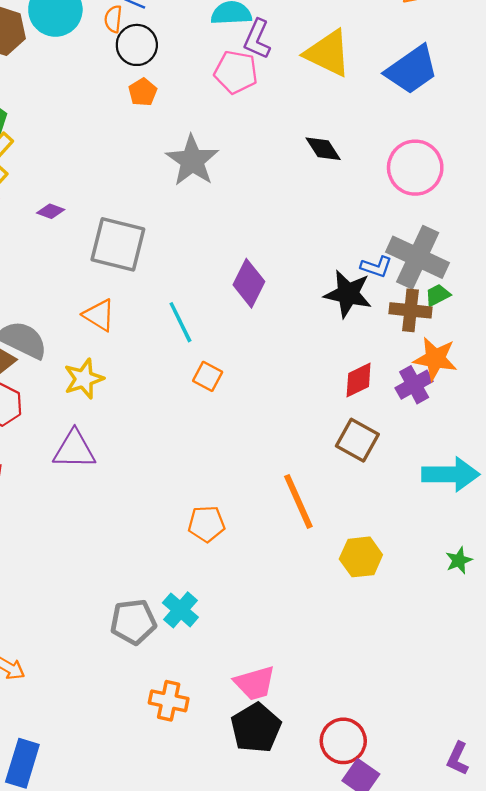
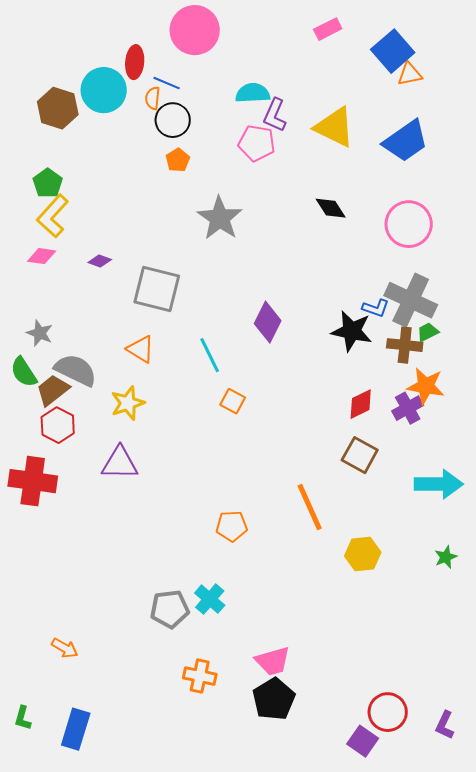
red circle: (343, 741) -> (388, 712), moved

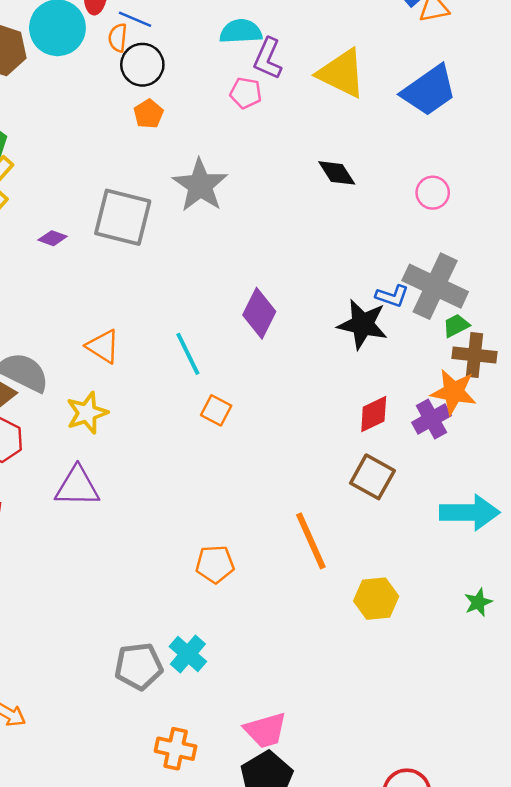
pink pentagon: (257, 143) -> (246, 93), size x0.7
pink circle: (409, 224) -> (433, 193), size x0.6
gray square: (157, 289) -> (123, 217), moved
brown cross: (405, 345) -> (475, 355), moved

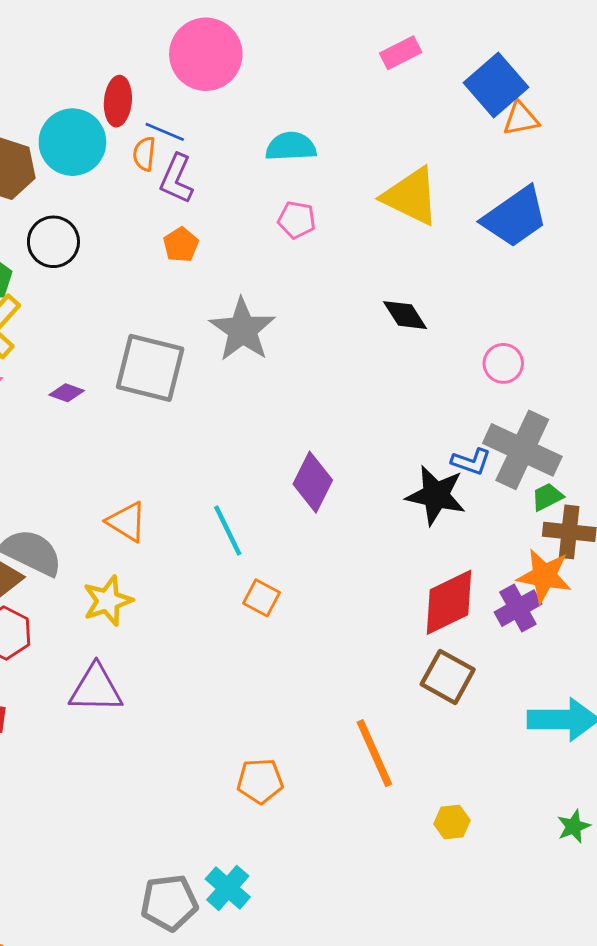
purple L-shape: (268, 59) -> (176, 179), moved
black circle: (142, 65) -> (53, 242), moved
pink circle: (433, 193) -> (503, 363), moved
red diamond: (374, 414) -> (449, 602), size x1.5
yellow hexagon: (376, 599) -> (452, 822), size x0.7

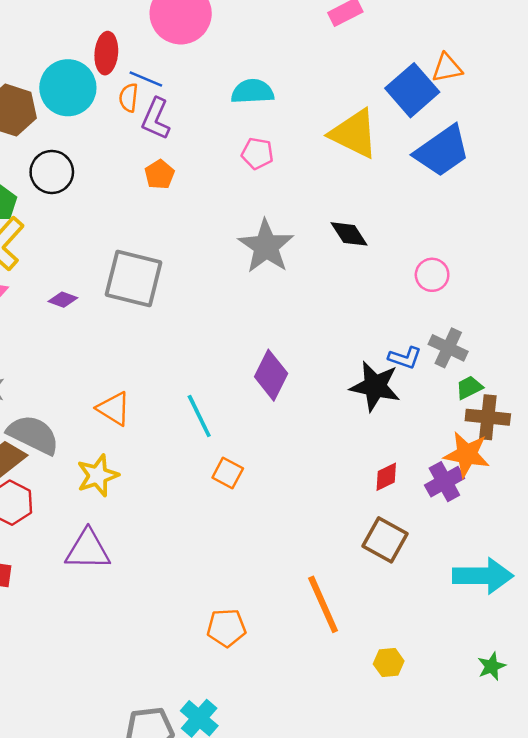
blue square: (496, 85) -> (412, 90), moved
gray star: (242, 330) -> (266, 246), moved
gray cross: (522, 450) -> (448, 348), size x0.6
red diamond: (449, 602) -> (386, 477), size x0.5

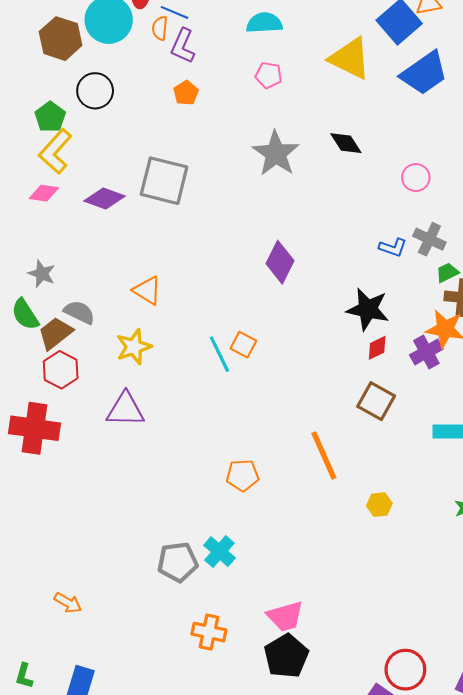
purple diamond: (63, 300) -> (104, 198), size x1.6
black star: (375, 386) -> (368, 309), moved
cyan line: (199, 416) -> (219, 354), moved
gray semicircle: (33, 435) -> (79, 312), size x0.7

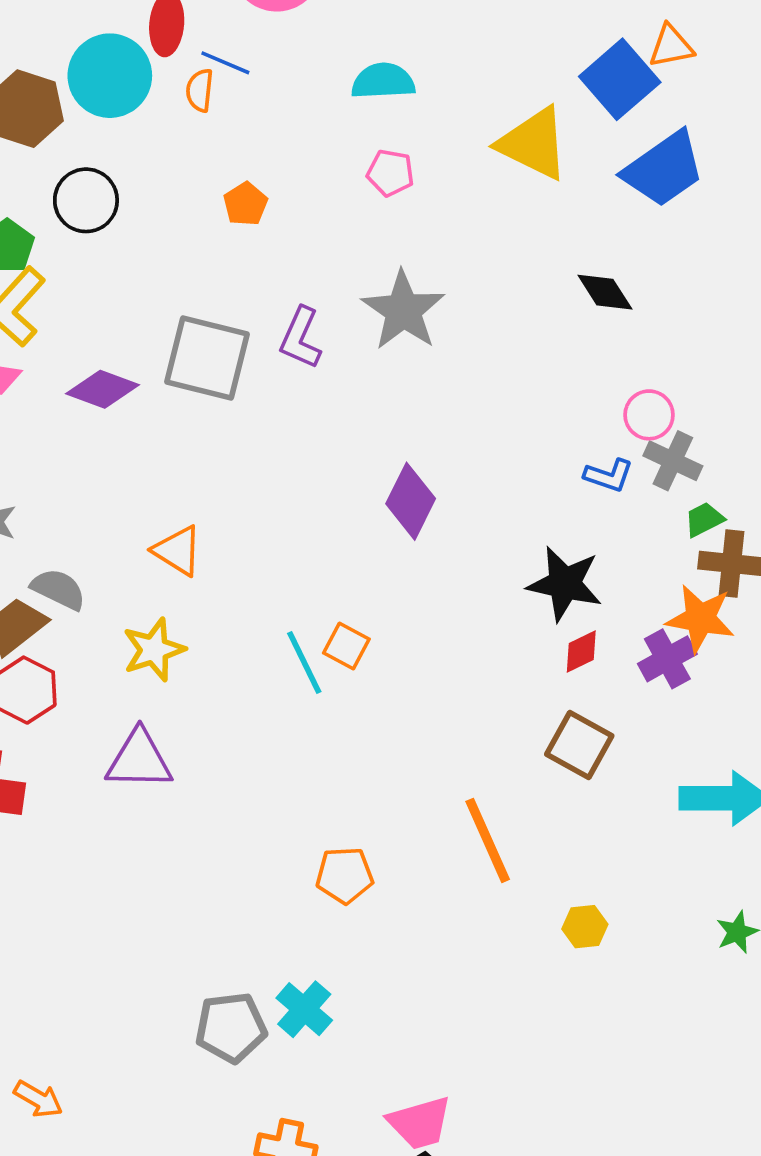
purple L-shape: (183, 46) -> (301, 338), moved
black diamond: (346, 143) -> (605, 292), moved
pink circle: (416, 178) -> (649, 415), moved

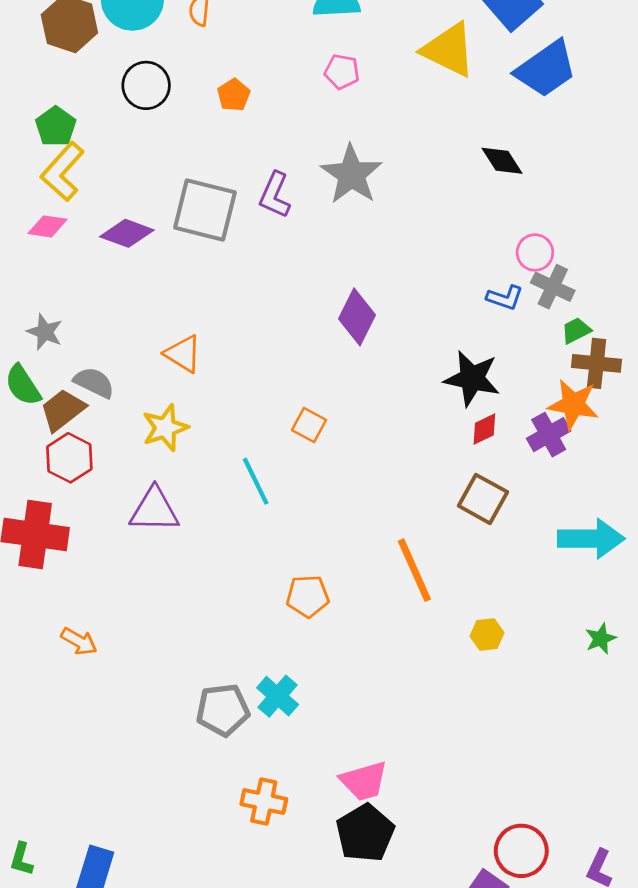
black circle: (86, 200) -> (146, 85), moved
cyan line: (304, 663) -> (256, 481), moved
orange arrow: (38, 1099) -> (79, 641), moved

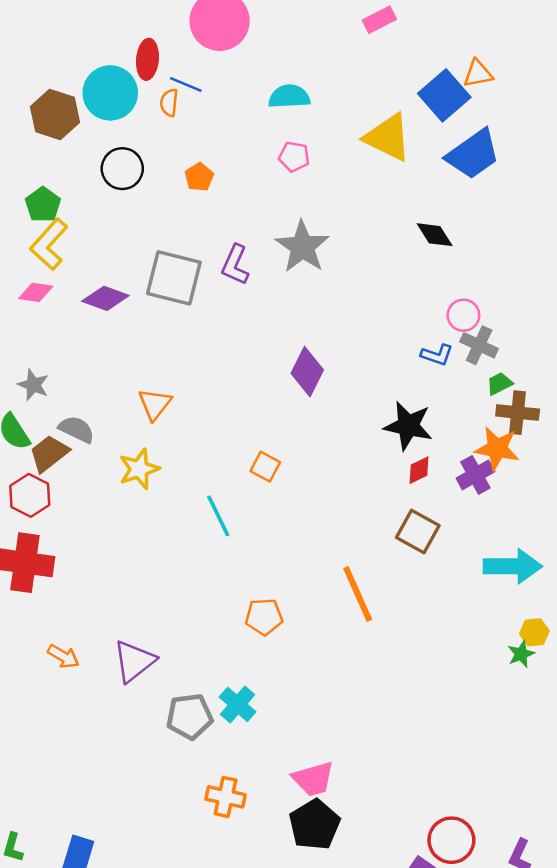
orange triangle: (183, 354) -> (155, 404), turned 36
red hexagon: (69, 458) -> (30, 495), moved
purple triangle: (154, 510) -> (134, 661), moved, turned -39
yellow hexagon: (487, 634) -> (534, 632), moved

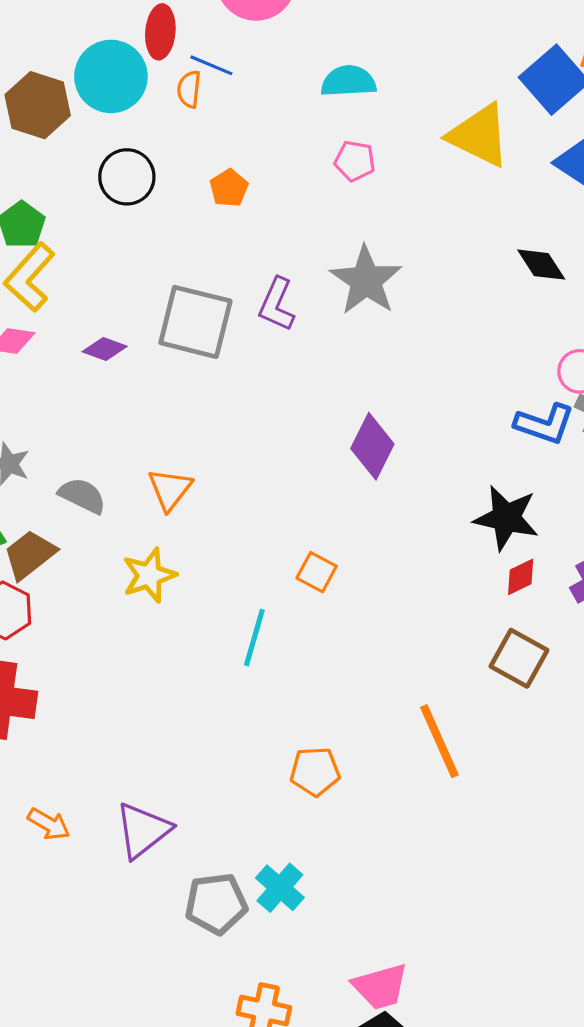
purple diamond: (105, 298) -> (105, 349), size x0.7
blue L-shape: (437, 355) -> (544, 424), size x1.4
gray semicircle: (77, 429) -> (82, 496), moved
cyan line: (218, 516) -> (254, 638), turned 42

